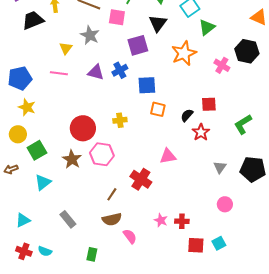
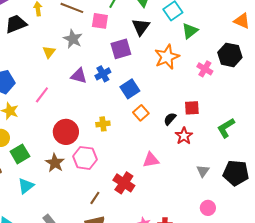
pink line: (59, 73) -> (42, 95), moved, turned -60
blue square: (147, 85) -> (130, 89), turned -30
orange square: (158, 109) -> (141, 113), turned 35

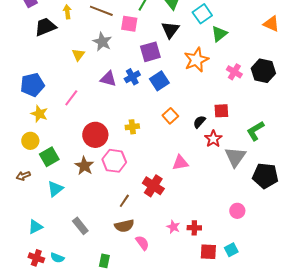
black hexagon: (230, 55) -> (263, 71), moved
blue square: (130, 89) -> (159, 81), moved
gray triangle: (203, 171) -> (235, 157), moved, size x1.6

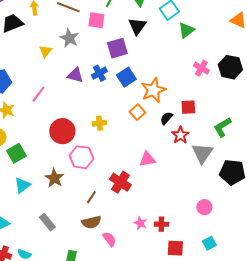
orange star: (196, 60) -> (153, 90), moved
brown star: (84, 166) -> (54, 178), moved
cyan square: (231, 250) -> (209, 243), moved

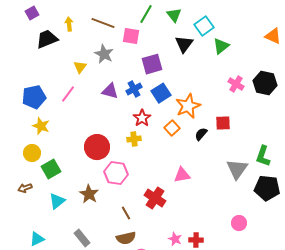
black triangle: (137, 26) -> (184, 44), moved
pink line: (38, 94) -> (68, 94), moved
green L-shape: (222, 127) -> (263, 156), moved, turned -40
red star: (180, 135) -> (142, 118), moved
brown line: (91, 197) -> (126, 213), turned -64

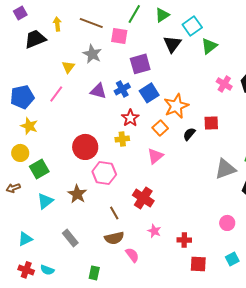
green triangle: (174, 15) -> (162, 15), turned 35
gray triangle: (237, 169) -> (225, 169), turned 35
pink triangle: (182, 175) -> (155, 156), moved, turned -30
pink star: (175, 239) -> (154, 231), moved

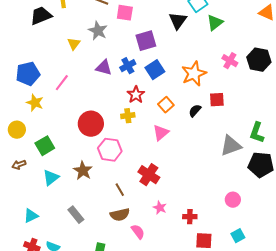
pink line: (56, 94) -> (62, 83), moved
orange star: (176, 106) -> (194, 74), moved
yellow circle: (20, 153) -> (17, 130), moved

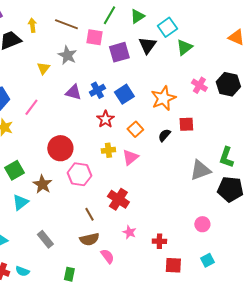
purple square: (146, 41) -> (119, 52), moved
yellow cross: (128, 116) -> (108, 150), moved
brown star: (83, 171) -> (42, 184), moved

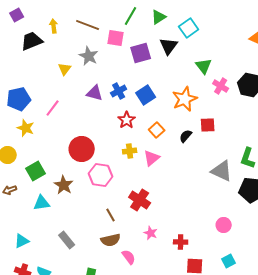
green triangle: (184, 47) -> (204, 66), moved, turned -30
gray triangle: (200, 170) -> (222, 171), turned 45
cyan triangle: (20, 202) -> (42, 203), turned 30

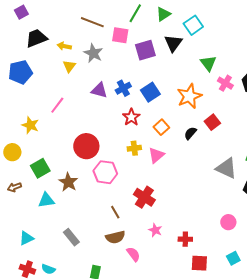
yellow arrow: (54, 26) -> (64, 46), moved, turned -72
blue pentagon: (19, 99) -> (20, 72), moved
red square: (208, 125) -> (212, 122), turned -35

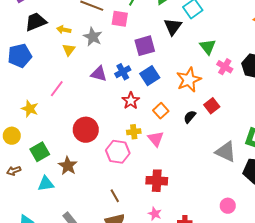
purple square: (145, 50) -> (145, 46), moved
pink triangle: (156, 155) -> (156, 139), turned -30
pink hexagon: (105, 172) -> (118, 152), moved
red cross: (144, 197) -> (157, 181), moved, turned -30

